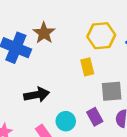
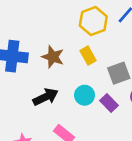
brown star: (44, 33) -> (53, 57), moved
cyan circle: (66, 121) -> (85, 95), moved

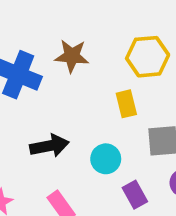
brown star: (53, 57) -> (72, 56), moved, turned -30
purple rectangle: (109, 103) -> (135, 195), moved

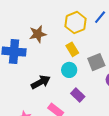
cyan circle: (106, 159) -> (69, 70), moved
purple rectangle: (135, 195) -> (78, 95), moved

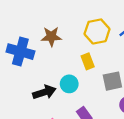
cyan circle: (69, 70) -> (69, 84), moved

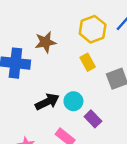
cyan circle: (69, 84) -> (73, 101), moved

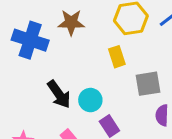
black arrow: (47, 102) -> (59, 94), turned 70

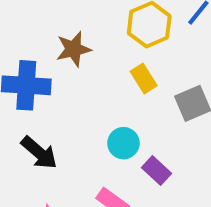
black arrow: (59, 94) -> (39, 153), moved

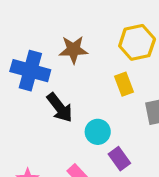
black arrow: (39, 153) -> (60, 108), moved

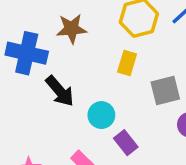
yellow rectangle: (124, 84) -> (127, 63), turned 40

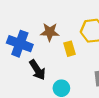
yellow rectangle: (127, 63) -> (70, 49), moved, turned -40

